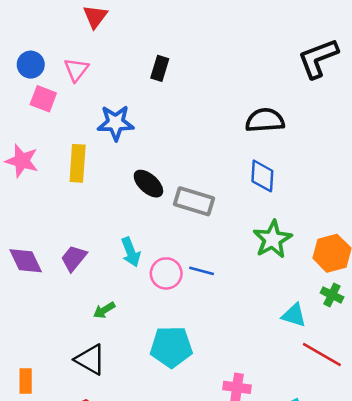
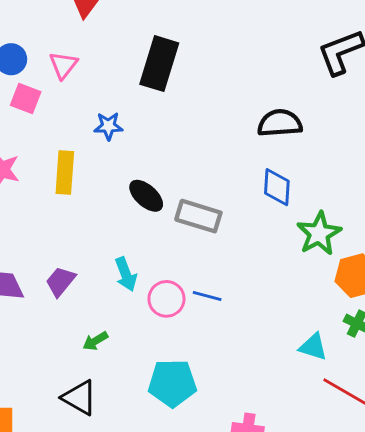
black rectangle: (160, 68) -> (159, 64), size x1.8
blue star: (116, 123) -> (108, 126), size x0.7
green star: (272, 239) -> (319, 234), moved

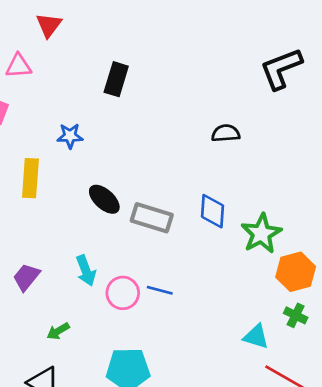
black rectangle: (159, 64) -> (116, 79), size x0.7
pink triangle: (63, 65) -> (19, 66), moved, turned 48
black semicircle: (280, 123) -> (226, 133), size x0.7
blue diamond: (277, 187) -> (212, 211), moved

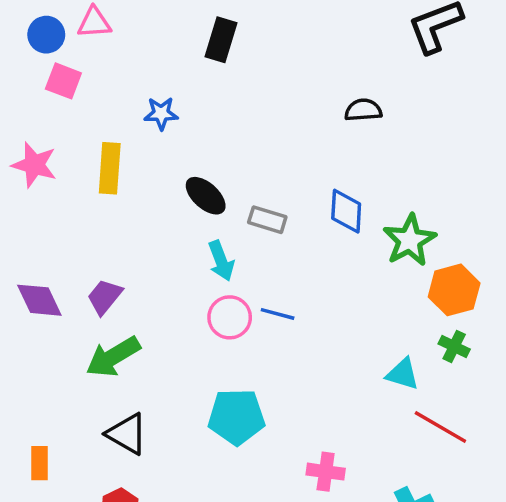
gray rectangle: (152, 218) -> (267, 220), size x0.7
cyan arrow: (86, 270) -> (221, 261), moved
green arrow: (58, 331) -> (113, 357), moved, size x1.8

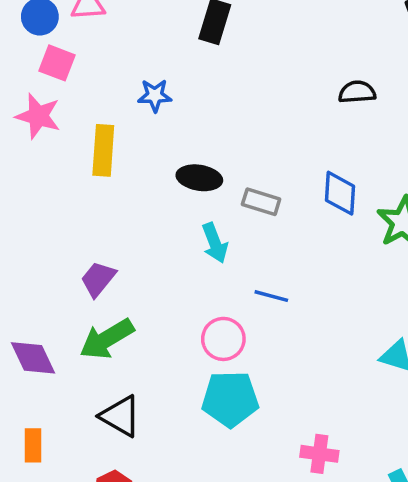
pink star: (34, 165) -> (38, 116), moved
black ellipse: (206, 196) -> (199, 178), turned -33
purple diamond: (39, 300) -> (33, 358), moved
pink circle: (230, 317) -> (223, 339), moved

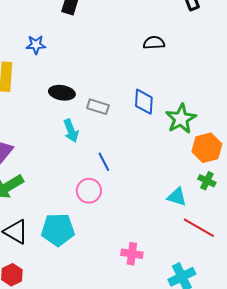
blue line: (271, 296) -> (104, 162), turned 48
pink circle: (223, 339) -> (89, 191), moved
cyan pentagon: (230, 399) -> (58, 230), moved

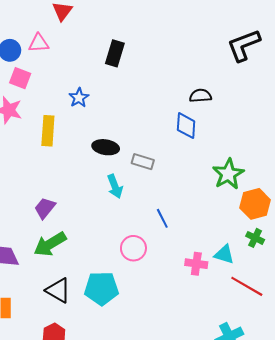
blue star: (36, 45) -> (79, 98), turned -30
blue diamond: (144, 102) -> (186, 126), moved
blue line: (104, 162) -> (162, 218), moved
pink cross: (132, 254) -> (196, 264), moved

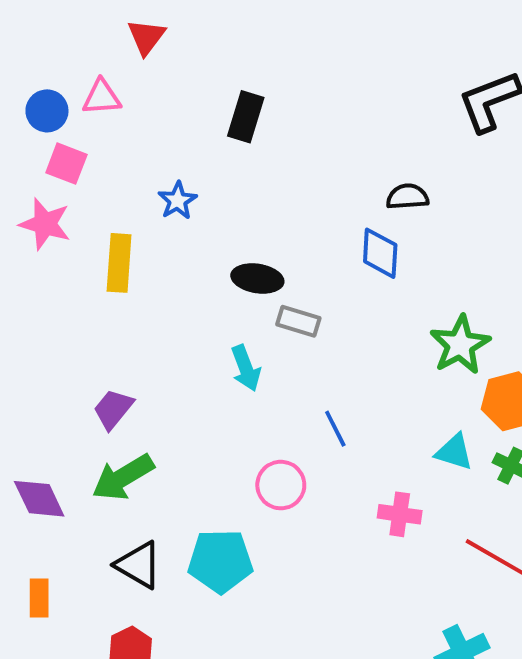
black ellipse: (106, 147) -> (257, 278), moved
cyan triangle: (224, 254) -> (454, 452), moved

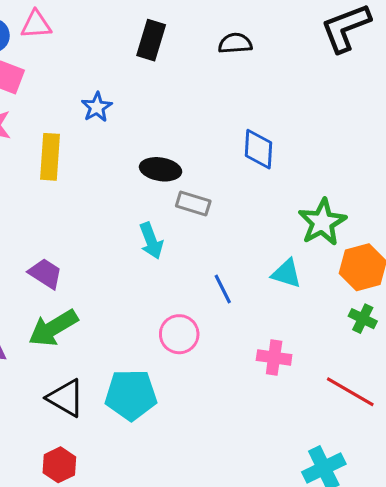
black semicircle: (407, 197) -> (235, 43), moved
purple trapezoid: (113, 409) -> (45, 274), turned 84
cyan triangle: (454, 452) -> (287, 274), moved

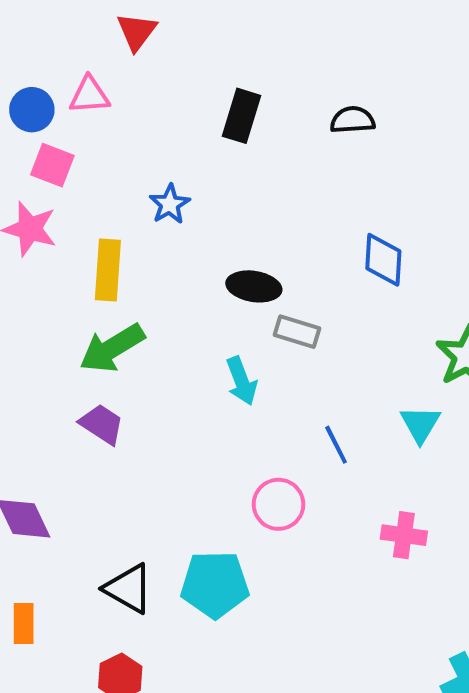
cyan triangle: (287, 274) -> (420, 424), turned 44
green arrow: (53, 328) -> (112, 348), moved

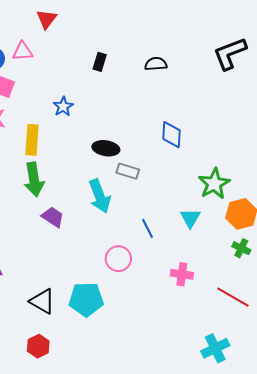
black rectangle: (242, 116) -> (100, 62), size x0.7
green arrow: (112, 348) -> (34, 179), turned -68
cyan arrow: (242, 381) -> (100, 196), size x1.4
purple trapezoid: (102, 424) -> (53, 217), moved

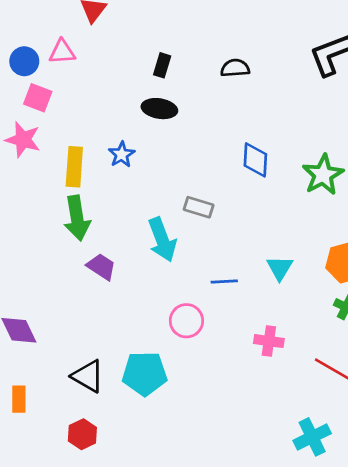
blue star: (63, 107) -> (122, 155), moved
black ellipse: (106, 148) -> (159, 109), moved
green star: (214, 184) -> (323, 175), moved
blue line: (148, 228) -> (224, 282), turned -66

